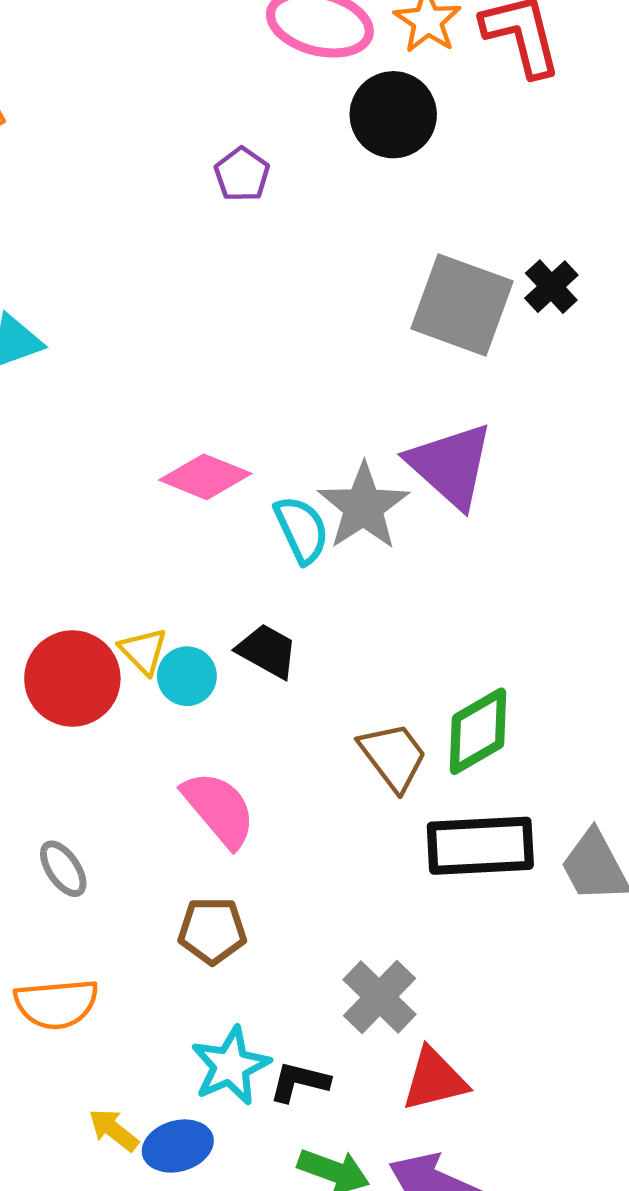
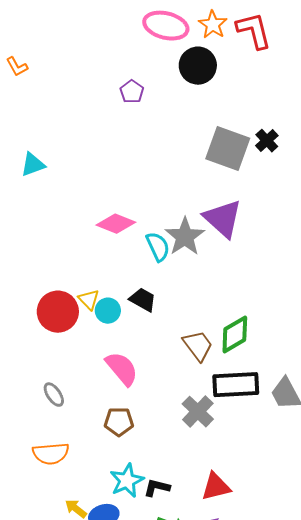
gray cross: (379, 997) -> (198, 412), moved

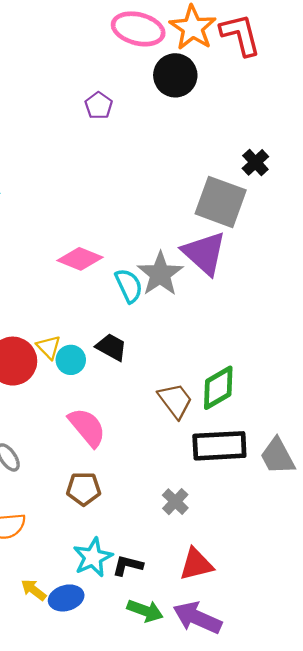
orange star: (213, 25) -> (193, 28), size x1.4
gray square: (228, 149) -> (221, 202), moved
gray cross: (198, 412) -> (175, 502), moved, size x0.7

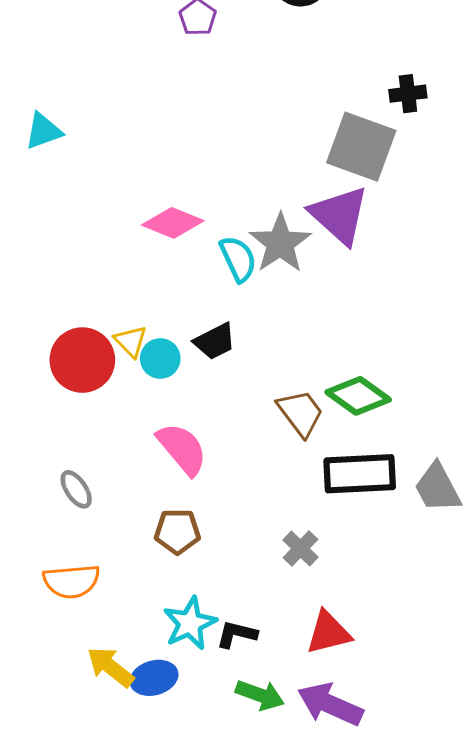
black cross: (255, 162) -> (408, 94), turned 36
black trapezoid: (111, 347) -> (215, 341), turned 124
green diamond: (218, 388) -> (358, 396), turned 66
yellow arrow: (34, 590) -> (110, 667), size x1.4

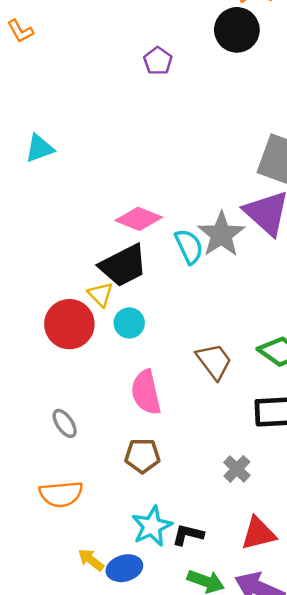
yellow triangle: (131, 341) -> (100, 294), moved
black trapezoid: (215, 341) -> (123, 266), moved, size x1.5
brown trapezoid: (300, 413) -> (214, 361), moved
pink semicircle: (182, 449) -> (146, 392), turned -153
yellow arrow: (110, 667) -> (91, 560), size x0.7

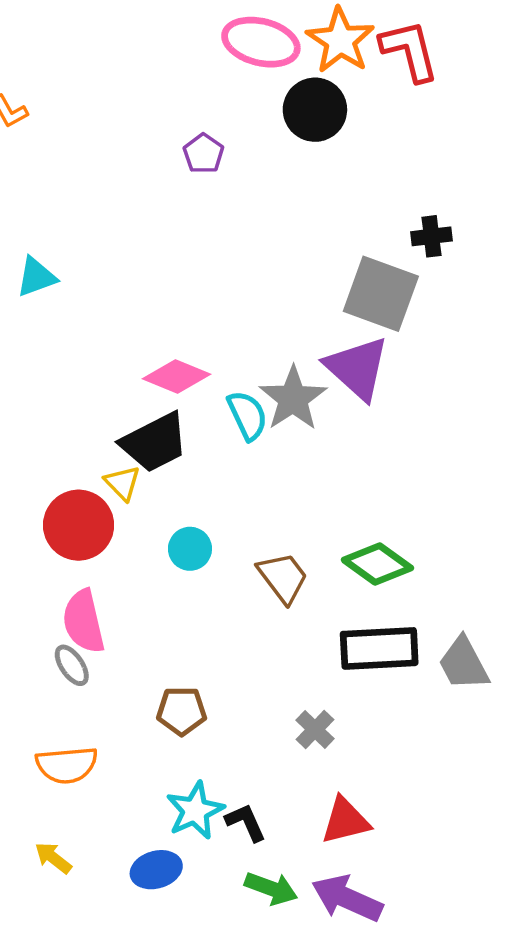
cyan circle: (129, 323) -> (190, 549), moved
pink semicircle: (146, 392) -> (84, 621), moved
black L-shape: (188, 535) -> (246, 822), turned 52
yellow arrow: (91, 560) -> (53, 858), moved

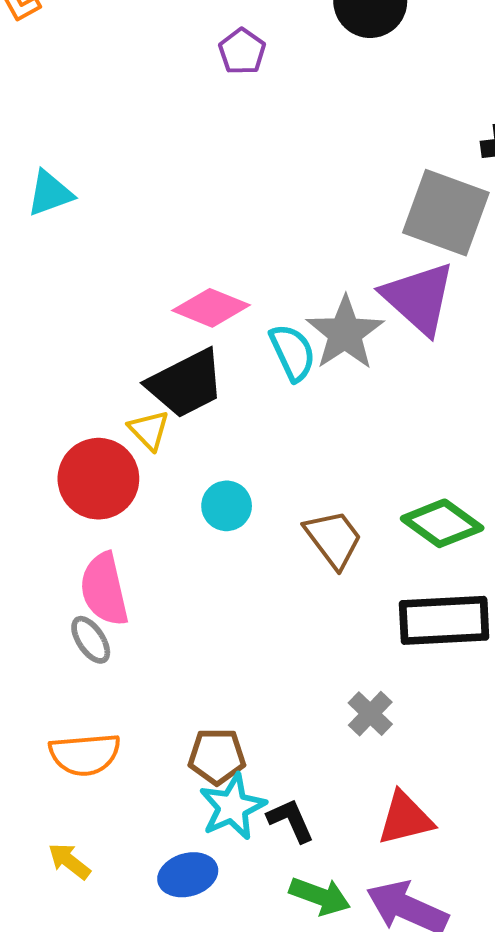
brown pentagon: (182, 711) -> (217, 756), moved

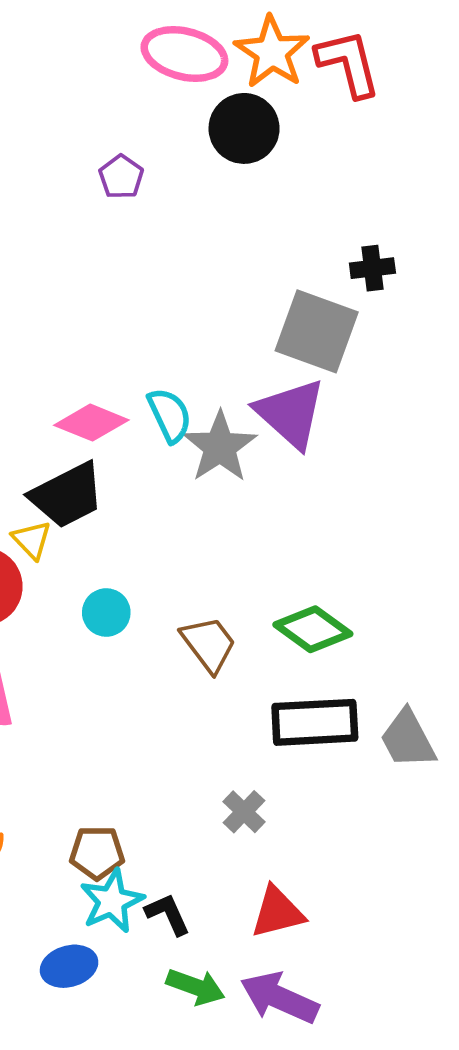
cyan semicircle: (293, 352) -> (170, 415), moved

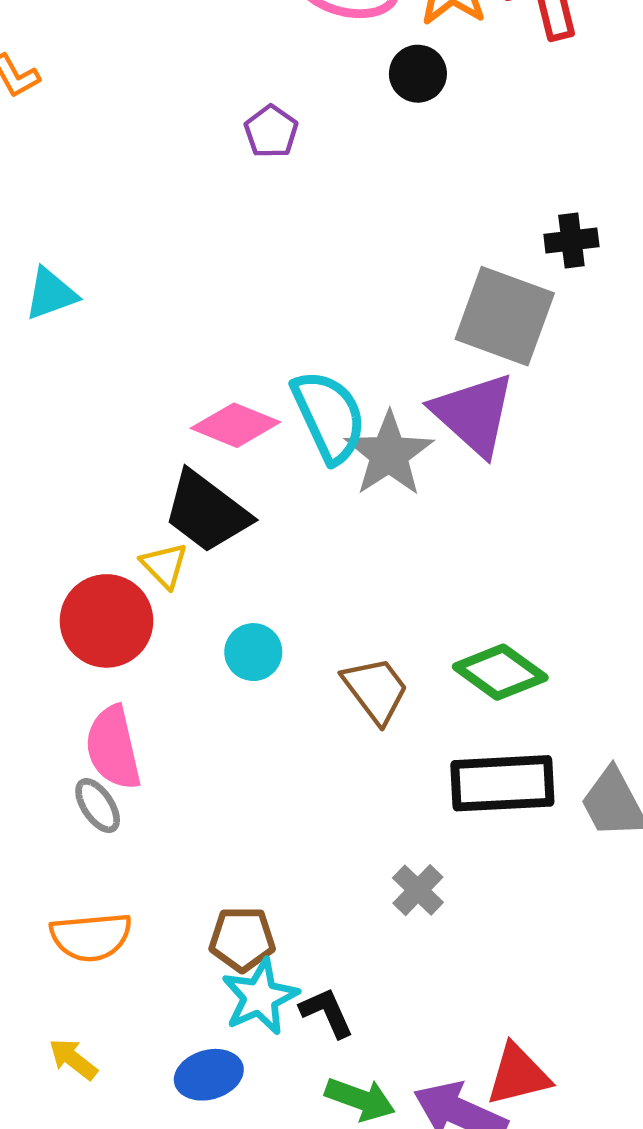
black circle: (244, 128) -> (418, 74), size x0.7
cyan semicircle: (170, 415) -> (329, 416), size x1.4
black trapezoid: (67, 495) -> (207, 512), turned 64
red triangle: (278, 912) -> (518, 1075), moved

